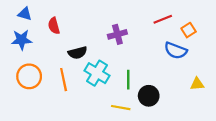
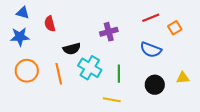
blue semicircle: (176, 51) -> (151, 50), moved
black circle: (149, 96) -> (155, 85), moved

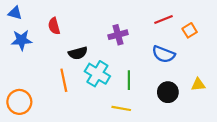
blue triangle: (23, 13) -> (15, 13), moved
orange circle: (27, 71) -> (19, 102), moved

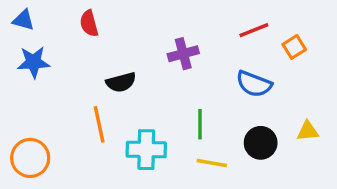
red semicircle: (54, 26) -> (89, 23), moved
cyan cross: (97, 74) -> (146, 150), moved, turned -30
yellow line: (121, 108) -> (212, 163), moved

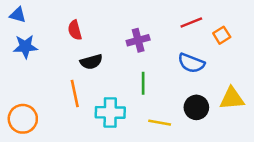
red semicircle: (89, 23) -> (75, 30), moved
green line: (200, 124) -> (143, 83), moved
yellow triangle: (308, 131) -> (232, 99), size x1.5

